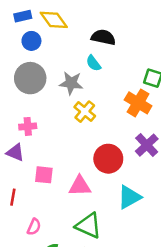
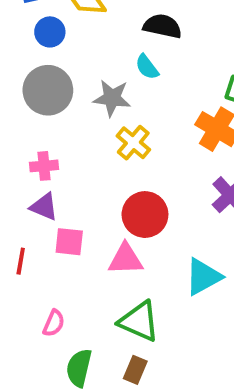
purple triangle: (15, 152) -> (44, 207), moved
red circle: (108, 159) -> (145, 215), moved
red line: (13, 197) -> (21, 261), moved

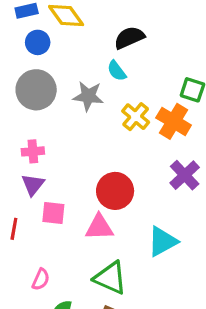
black semicircle: (162, 26) -> (129, 38), turned -36
yellow cross: (133, 143) -> (136, 117), moved
purple triangle: (44, 207) -> (33, 185), turned 45

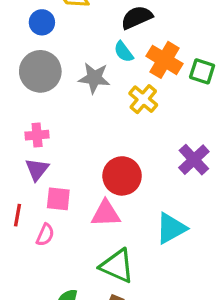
orange cross: (174, 121) -> (164, 60), moved
pink semicircle: (41, 279) -> (45, 235), moved

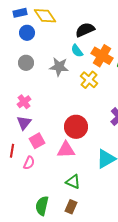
gray circle: (40, 71) -> (26, 63), size x0.6
pink cross: (37, 135) -> (24, 102), turned -32
pink square: (58, 199) -> (37, 141), turned -35
green triangle: (117, 266) -> (73, 182), size x0.7

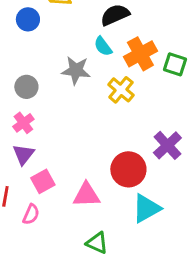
orange cross: (102, 56) -> (140, 54), turned 30
gray circle: (26, 63) -> (26, 87), moved
red circle: (76, 127) -> (128, 169), moved

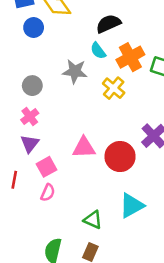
pink triangle: (86, 195) -> (84, 147), moved
cyan triangle: (146, 208) -> (132, 206), moved
pink semicircle: (31, 214) -> (48, 193), moved

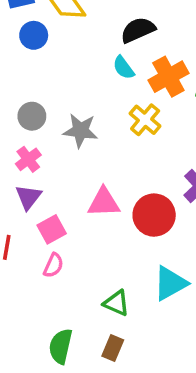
gray star: (75, 71) -> (80, 131), moved

